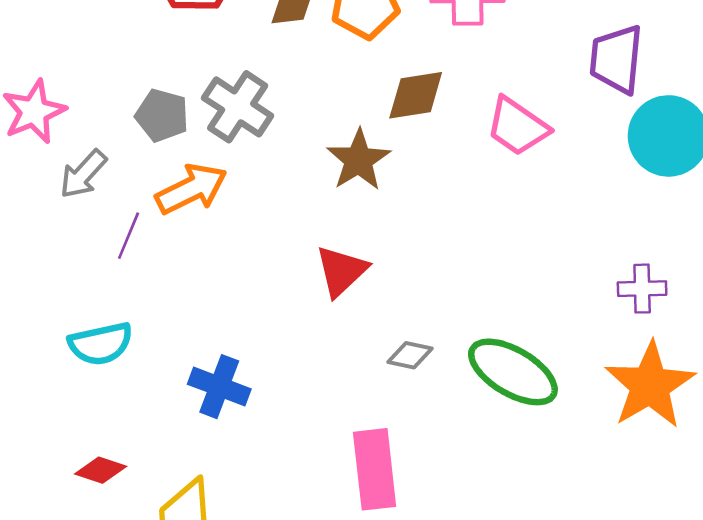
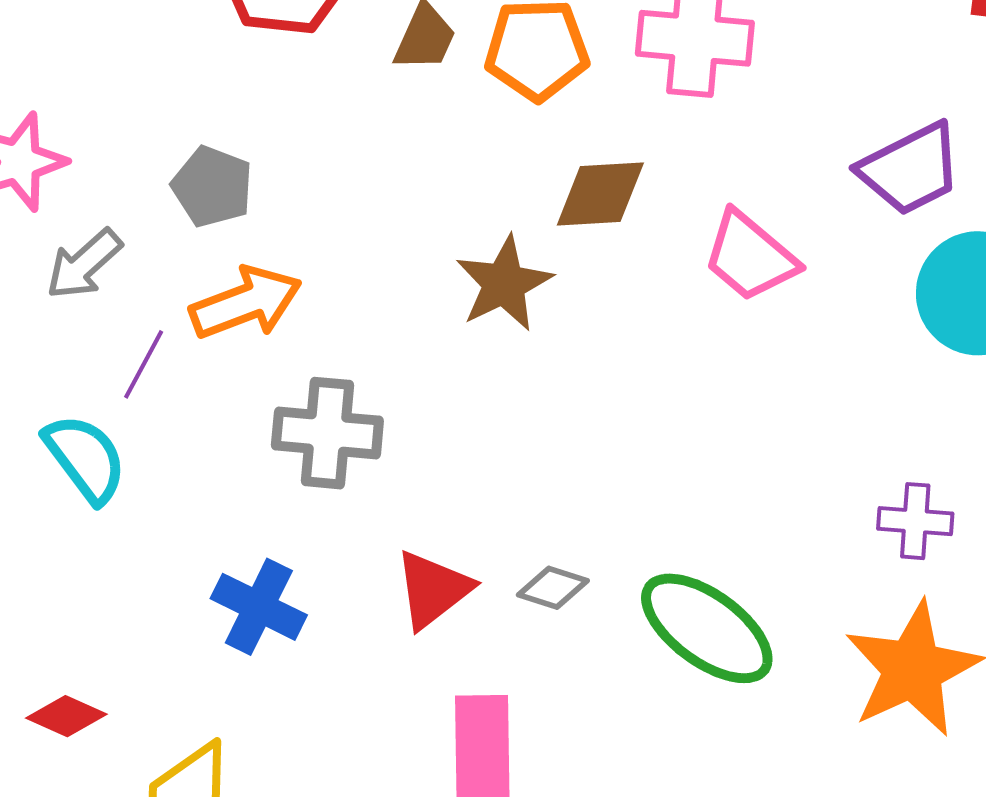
purple trapezoid: (616, 59) -> (910, 169), turned -128
gray cross: (238, 107) -> (327, 433), moved, turned -34
red triangle: (341, 271) -> (433, 589), moved
cyan semicircle: (101, 344) -> (85, 458), moved, turned -120

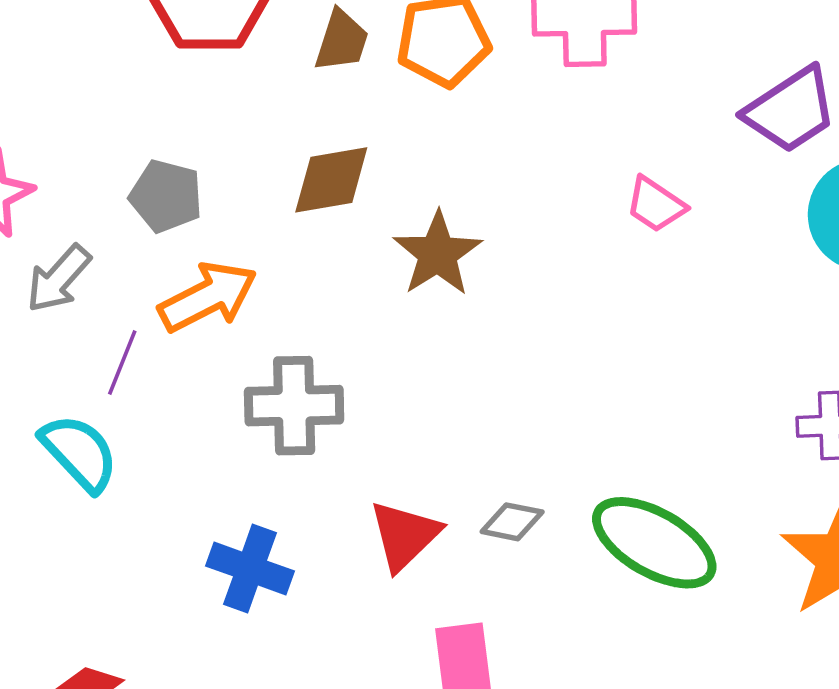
brown diamond: (600, 194) -> (331, 180), moved
pink trapezoid: (750, 256) -> (656, 205), size x0.7

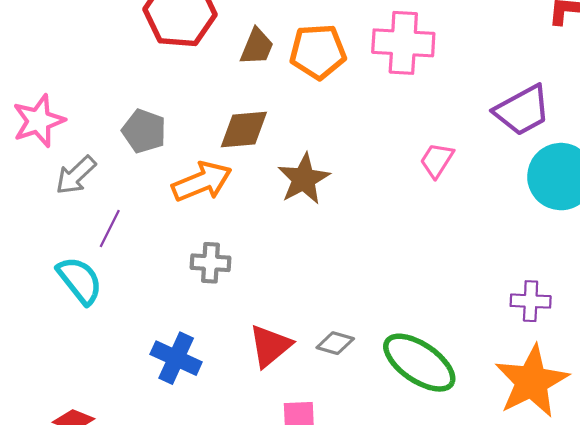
pink trapezoid: (656, 205) -> (437, 160), turned 84
orange arrow: (208, 297) -> (202, 182), moved
gray cross: (294, 406) -> (210, 263), size x0.7

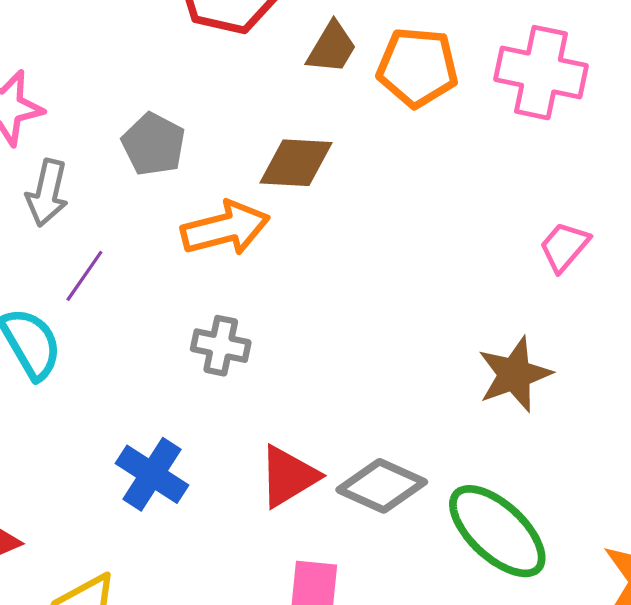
gray arrow: (76, 175) -> (47, 193), turned -42
brown star: (304, 179) -> (514, 374), moved
gray diamond: (335, 343) -> (382, 486), size x1.6

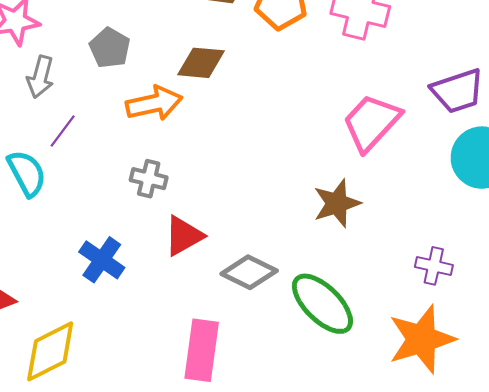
pink trapezoid: (564, 247) -> (372, 122), size x1.8
red triangle: (288, 476) -> (184, 236), moved

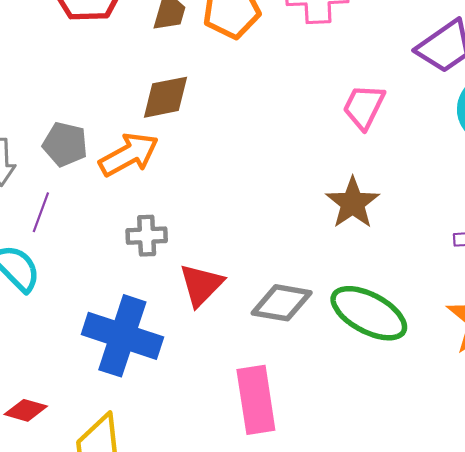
gray pentagon: (110, 48) -> (65, 144), moved
pink trapezoid: (372, 122) -> (364, 107), size x0.7
blue cross: (102, 260) -> (122, 336), size x1.5

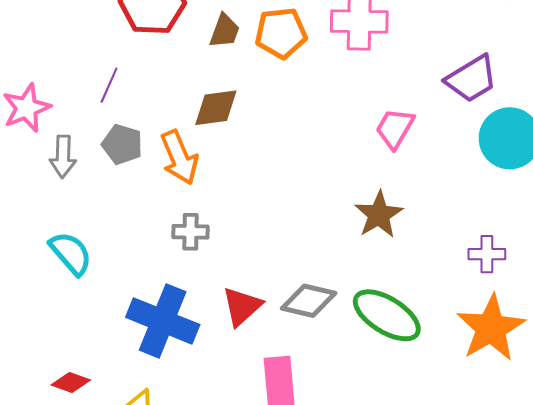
orange arrow: (129, 155) -> (179, 157), turned 92
purple line: (41, 212) -> (109, 85), moved
red triangle: (201, 285) -> (242, 306), moved

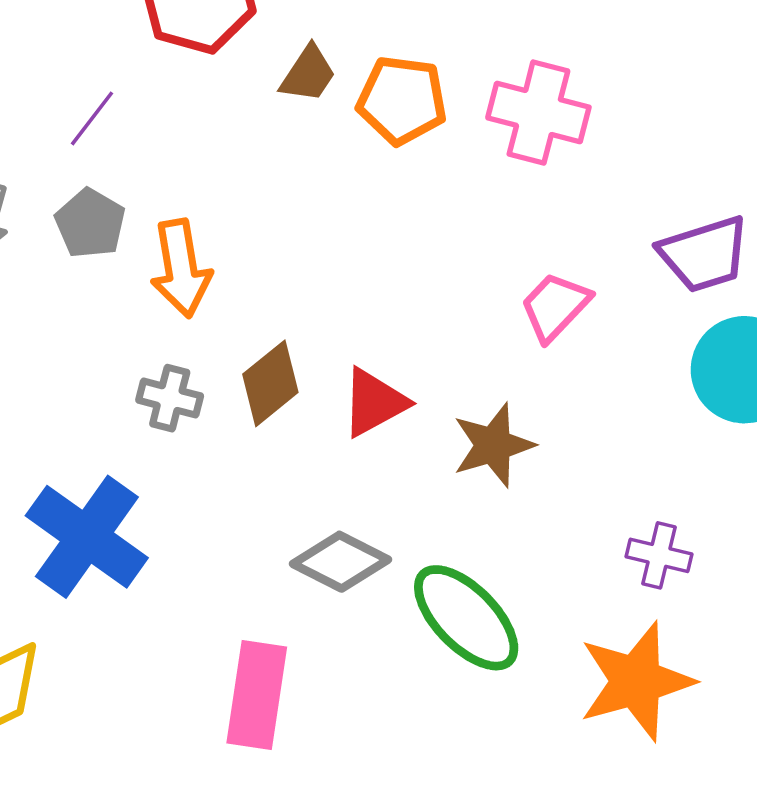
brown diamond: (216, 108) -> (270, 383), moved, turned -45
red triangle: (242, 306) -> (374, 402), moved

